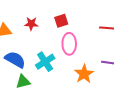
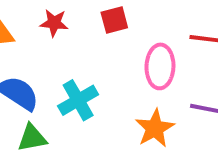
pink ellipse: (69, 44) -> (160, 66), moved

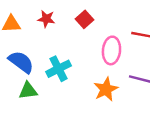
red square: (114, 20) -> (84, 19), turned -30

